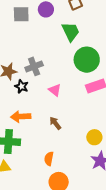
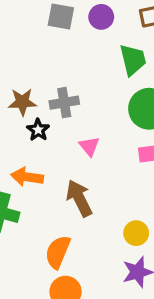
brown arrow: (55, 123) -> (79, 198), size x1.6
orange semicircle: (49, 159) -> (58, 252), size x1.5

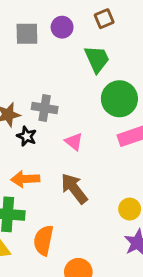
gray cross: (64, 103) -> (45, 108), turned 30
orange semicircle: (58, 252) -> (43, 240), moved

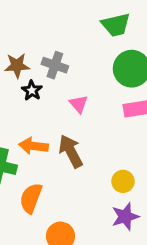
green trapezoid: (97, 59) -> (116, 25), turned 92
orange arrow: (25, 179) -> (33, 146), moved

